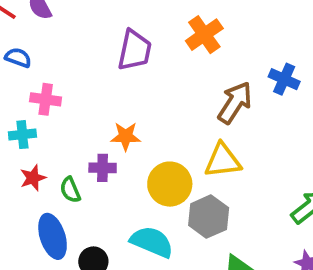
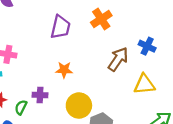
orange star: (126, 136) -> (64, 70), moved
yellow triangle: (223, 161) -> (144, 84), moved
green semicircle: (70, 190) -> (21, 107), turned 48

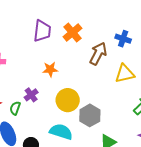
orange cross: (101, 19) -> (72, 33), moved
purple cross: (40, 95) -> (31, 95), turned -32

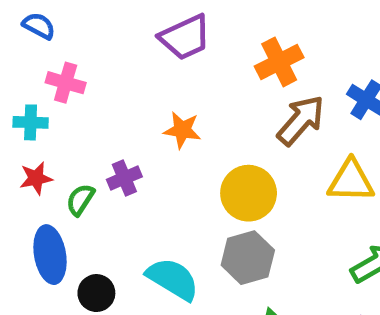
purple trapezoid: (42, 31) -> (185, 37), turned 45
orange cross: (72, 33) -> (279, 62), moved
yellow circle: (68, 100) -> (249, 193), moved

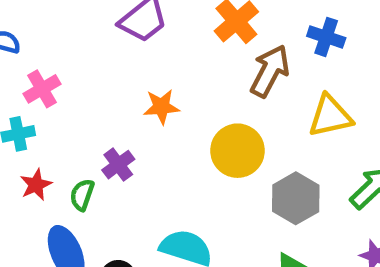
pink cross: (66, 83) -> (42, 89), turned -33
gray hexagon: (248, 258) -> (296, 198), moved

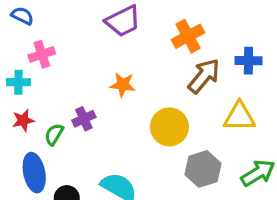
blue cross: (326, 37) -> (248, 61), turned -30

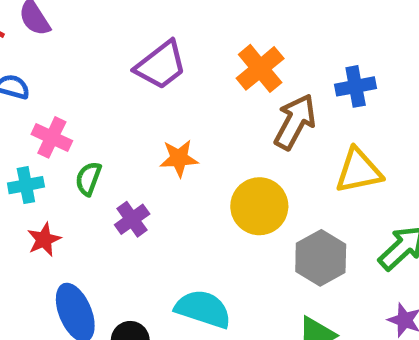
pink cross: (42, 54) -> (52, 137), turned -35
green semicircle: (54, 134) -> (88, 179), moved

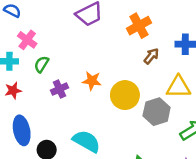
brown arrow: (295, 122) -> (151, 56), size x0.6
orange star: (179, 158) -> (92, 81), moved
gray hexagon: (321, 258) -> (157, 112), moved

